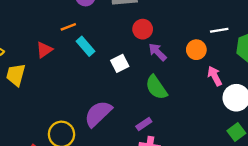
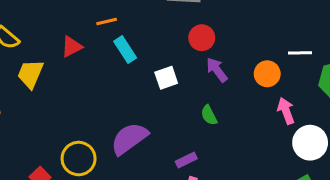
green semicircle: (156, 87) -> (209, 115), size x0.6

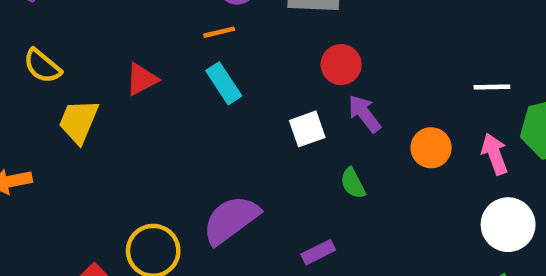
orange line: (107, 22) -> (219, 32), moved
orange circle: (267, 74) -> (431, 148), moved
white square: (166, 78) -> (307, 129), moved
pink arrow: (286, 111) -> (495, 154), moved

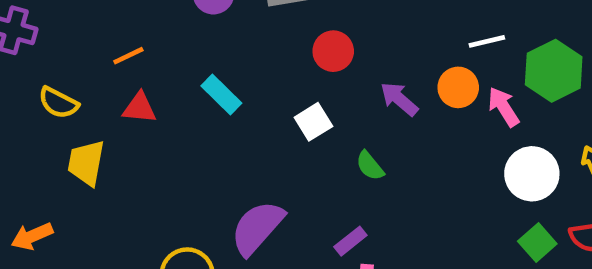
orange line: (219, 32) -> (128, 56), moved
yellow semicircle: (42, 66) -> (58, 103), moved
red triangle: (142, 79) -> (139, 108), turned 45
purple arrow: (364, 114) -> (399, 99), moved
orange circle: (431, 148) -> (458, 87), moved

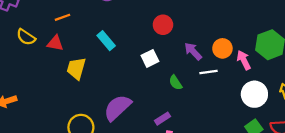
white line: (487, 41) -> (208, 72), moved
red triangle: (139, 108) -> (55, 43), moved
yellow trapezoid: (86, 163) -> (76, 68), moved

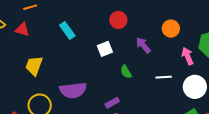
orange circle: (222, 48) -> (171, 29), moved
yellow trapezoid: (76, 68) -> (34, 66), moved
white line: (208, 72) -> (164, 77), moved
purple semicircle: (117, 108) -> (73, 90), turned -148

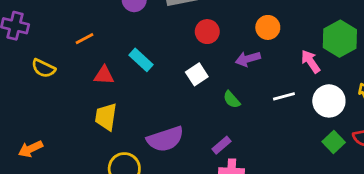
orange circle: (171, 29) -> (268, 27), moved
red triangle: (22, 30) -> (104, 75), moved
purple arrow: (143, 45) -> (248, 59), turned -54

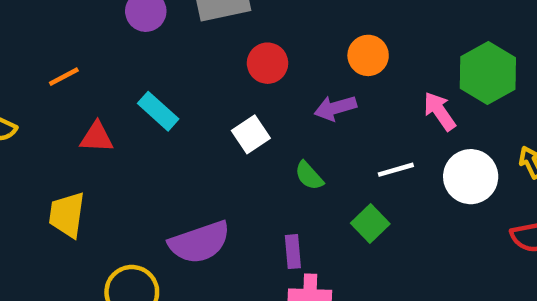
yellow trapezoid: (106, 117) -> (67, 215), moved
green square: (334, 142) -> (370, 224), moved
purple rectangle: (222, 145) -> (293, 252), turned -54

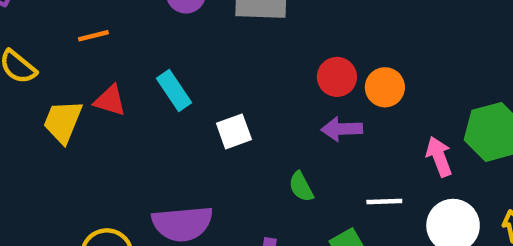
red circle: (268, 63) -> (337, 77), moved
white square: (251, 134) -> (234, 131), moved
yellow trapezoid: (67, 215) -> (63, 122), moved

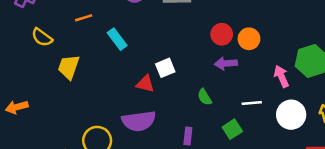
cyan rectangle: (174, 91) -> (117, 39), moved
red triangle: (110, 101) -> (145, 84), moved

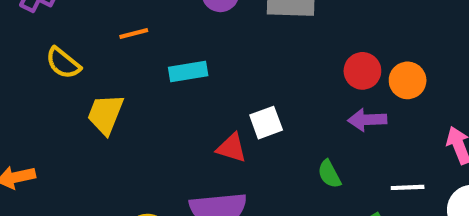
cyan rectangle: (117, 39) -> (188, 71), turned -65

